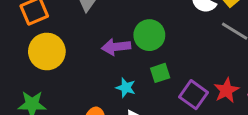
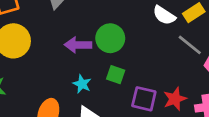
green square: (160, 73) -> (116, 75), turned 30
purple square: (194, 95) -> (144, 99), turned -30

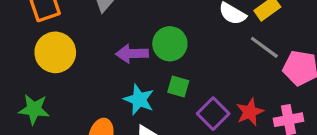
cyan star: (82, 84) -> (139, 100), size x1.4
purple square: (144, 99) -> (213, 114), turned 35

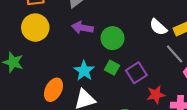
purple arrow: (132, 54) -> (82, 28), moved
purple square: (213, 114) -> (136, 73), moved

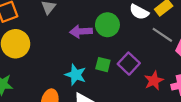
purple arrow: (82, 28) -> (81, 31), moved
green circle: (112, 38) -> (107, 25), moved

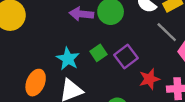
green square: (103, 65) -> (99, 53), turned 32

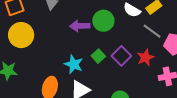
red star: (149, 79) -> (145, 58), moved

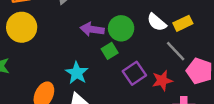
green square: (98, 56) -> (110, 51), moved

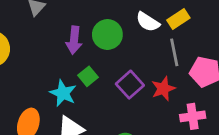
purple arrow: (92, 29) -> (74, 40), turned -85
green square: (110, 51) -> (88, 76), moved
gray line: (176, 51) -> (174, 52), turned 40

